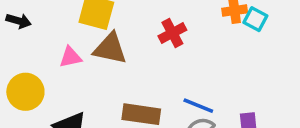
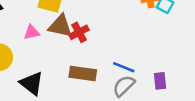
red cross: (172, 33) -> (79, 32), moved

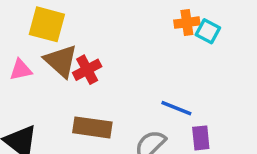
brown triangle: (60, 26) -> (61, 61), turned 30
blue line: (124, 67) -> (176, 108), moved

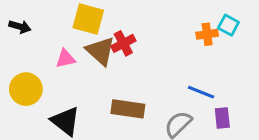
orange cross: (187, 23) -> (207, 34), moved
red cross: (87, 70) -> (123, 43), moved

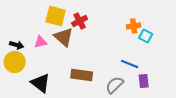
cyan square: (228, 25) -> (146, 36), moved
black arrow: (20, 27) -> (17, 45), moved
red cross: (123, 43) -> (80, 21), moved

